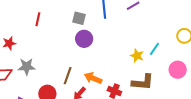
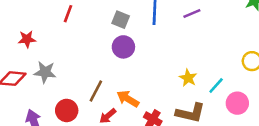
cyan line: (154, 49) -> (216, 85), moved

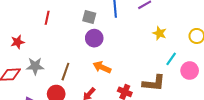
yellow star: (188, 78) -> (160, 33), moved
brown line: (96, 91) -> (65, 72), moved
orange arrow: (128, 99) -> (102, 67), moved

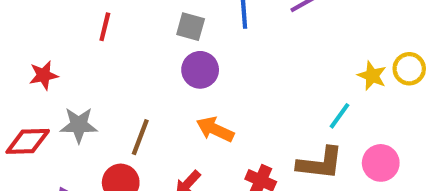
yellow star: (160, 33) -> (372, 76), moved
cyan line: (171, 59) -> (340, 116), moved
pink circle: (190, 71) -> (381, 163), moved

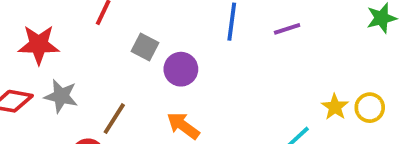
gray square: (191, 27) -> (145, 47), moved
red star: (44, 75) -> (39, 45), size x1.5

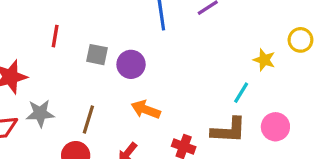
yellow circle: (370, 108) -> (300, 40), moved

